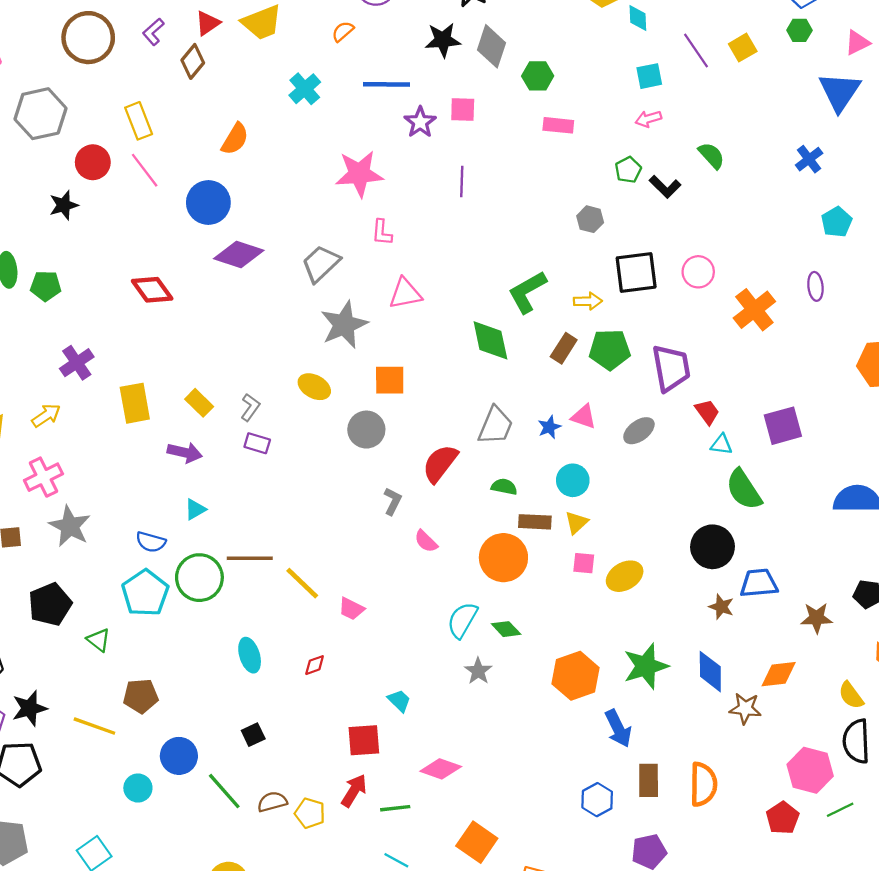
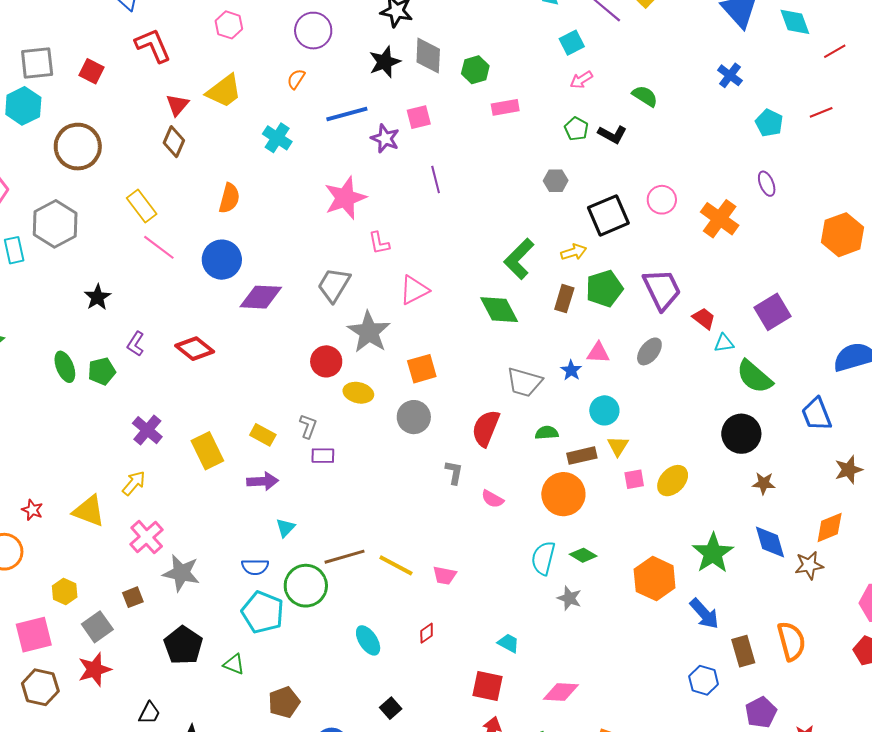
purple L-shape: (153, 32) -> (136, 344), moved
red circle: (93, 162) -> (326, 361), moved
gray trapezoid: (495, 426) -> (524, 382), turned 99
blue trapezoid: (759, 583) -> (817, 414), moved, turned -90
red square: (364, 740) -> (488, 686), turned 32

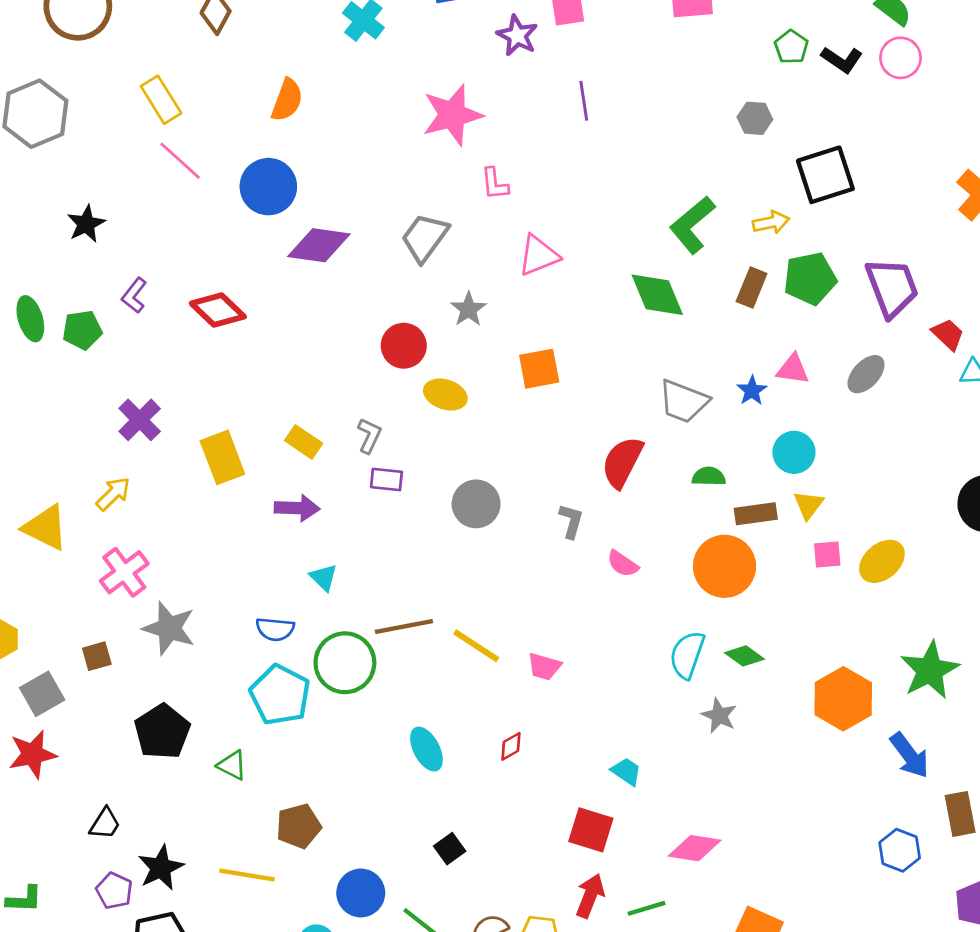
pink circle: (662, 200) -> (901, 58), moved
gray star: (369, 332) -> (469, 309), size x0.6
gray circle: (414, 417) -> (476, 504), moved
cyan triangle: (285, 528) -> (324, 577), turned -35

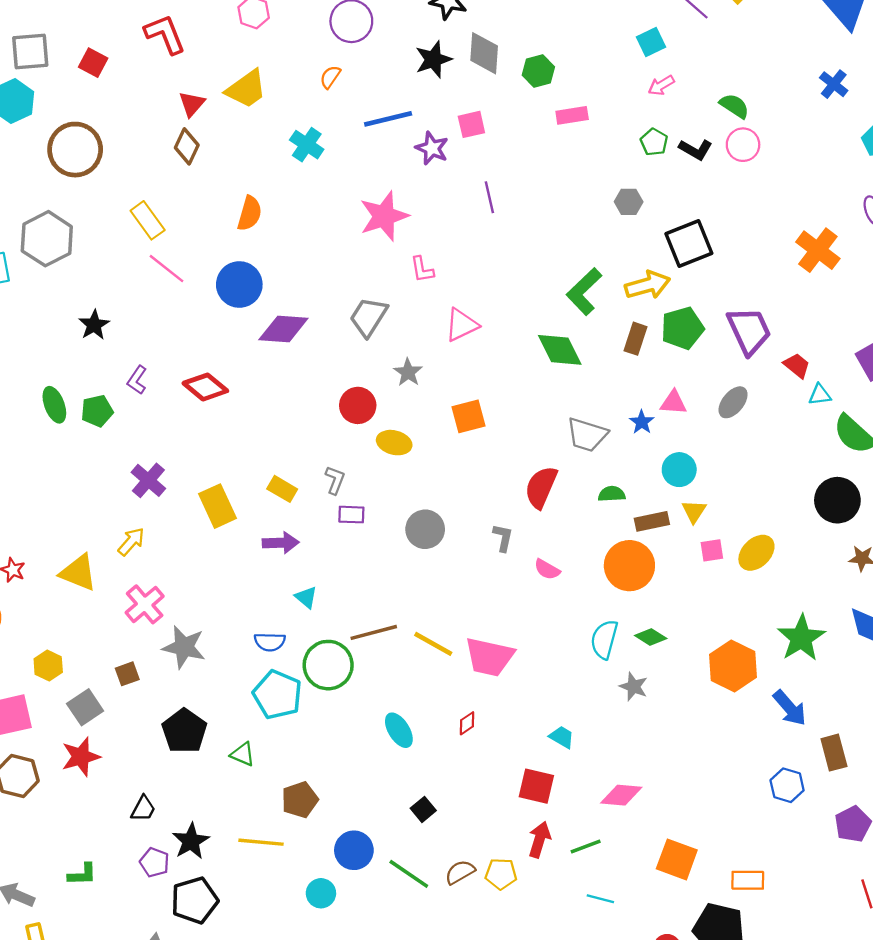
yellow arrow: (771, 222) -> (648, 285), size x1.5
pink trapezoid: (544, 667) -> (489, 657), size x1.8

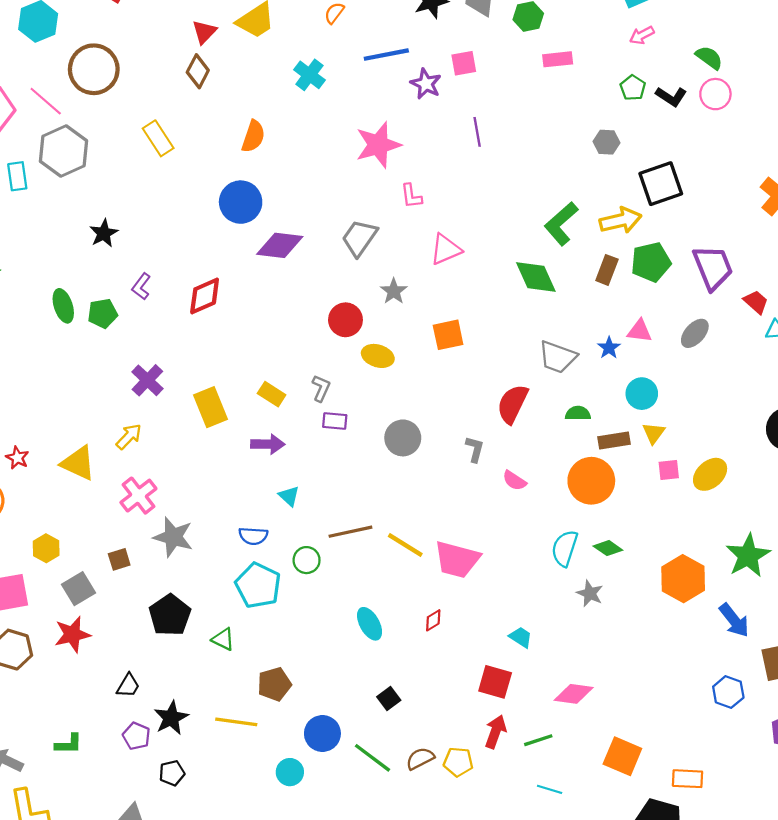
pink line: (167, 269) -> (46, 101), moved
red diamond: (205, 387) -> (205, 296), turned -66
green circle: (328, 665) -> (307, 560), size x0.6
black pentagon: (195, 900) -> (172, 773), size x0.6

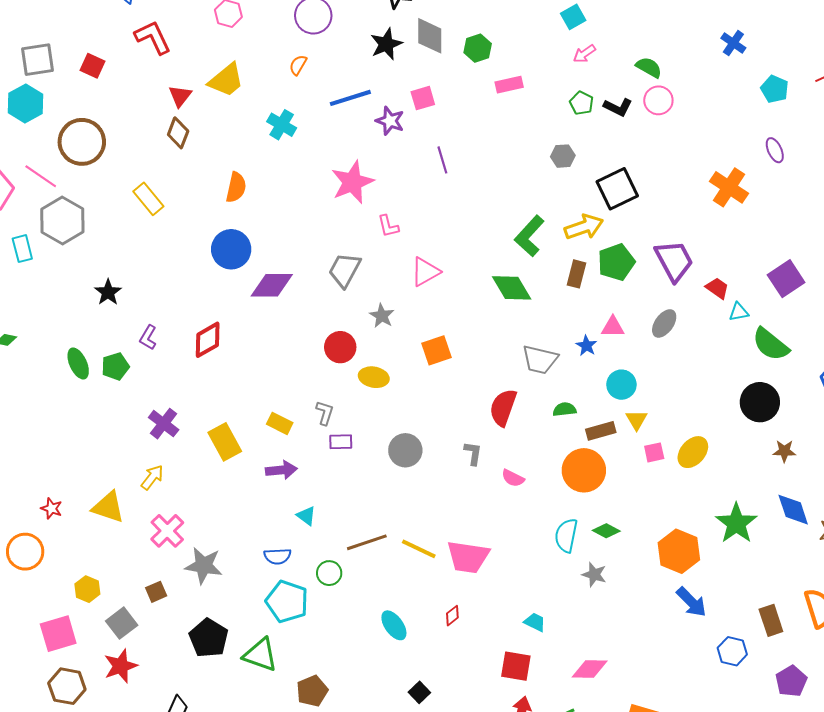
blue arrow: (734, 620) -> (691, 602), moved
green triangle: (223, 639) -> (260, 655), size x1.6

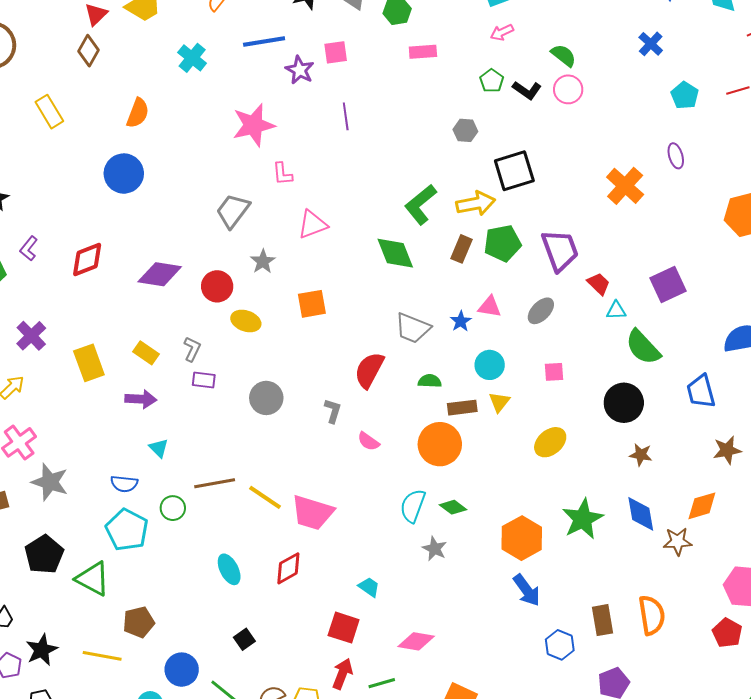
purple diamond: (272, 285) -> (160, 274), moved
pink square: (654, 452) -> (554, 372), moved
red diamond: (452, 616) -> (288, 568), size x1.6

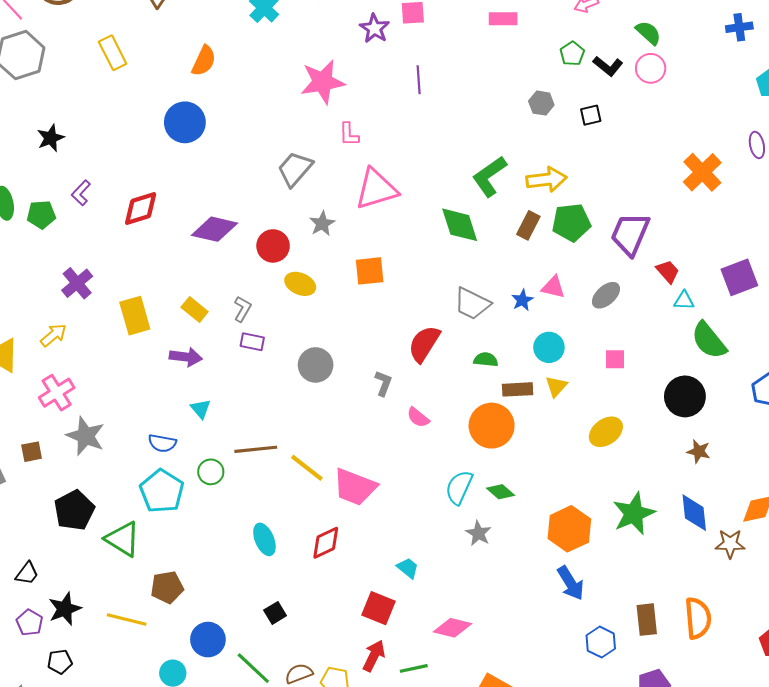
blue cross: (651, 44) -> (739, 27), turned 35
black square: (514, 171) -> (591, 115), moved, size x0.5
pink triangle: (312, 224) -> (376, 189), size x1.4
purple trapezoid: (560, 250) -> (630, 234), turned -141

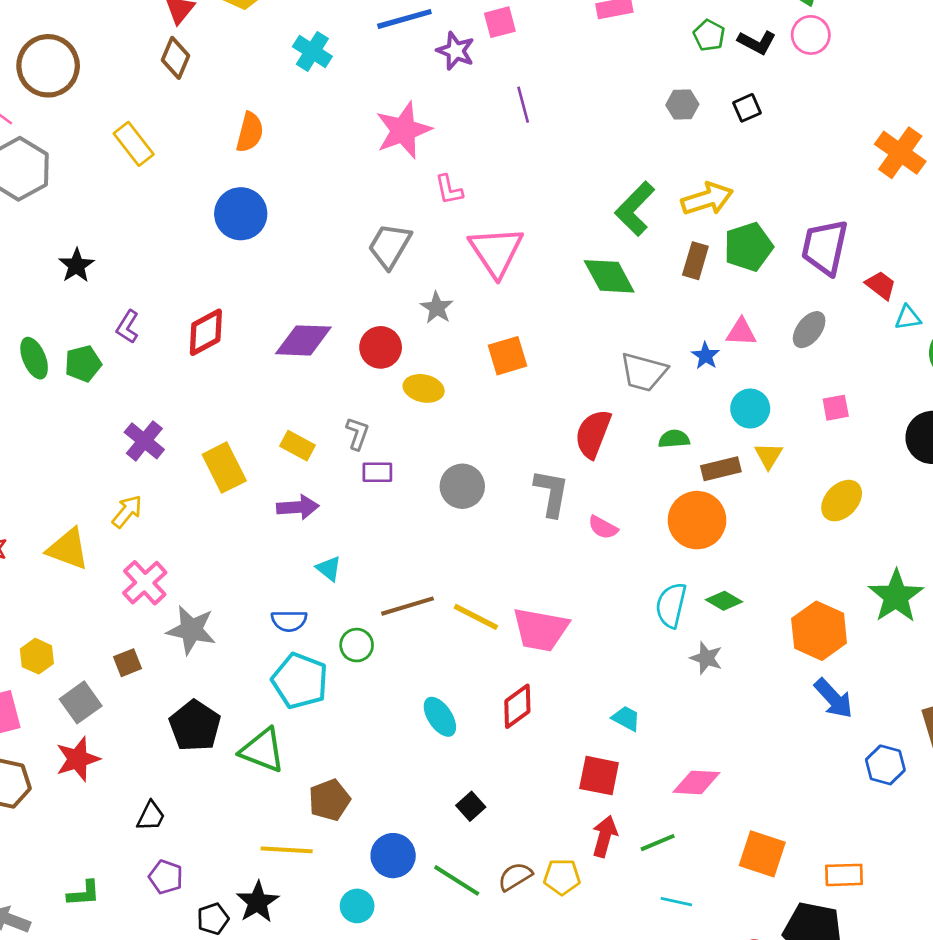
pink triangle: (376, 189) -> (496, 251), turned -36
gray L-shape: (383, 383) -> (551, 493), size x1.5
black star: (65, 609) -> (258, 902), moved

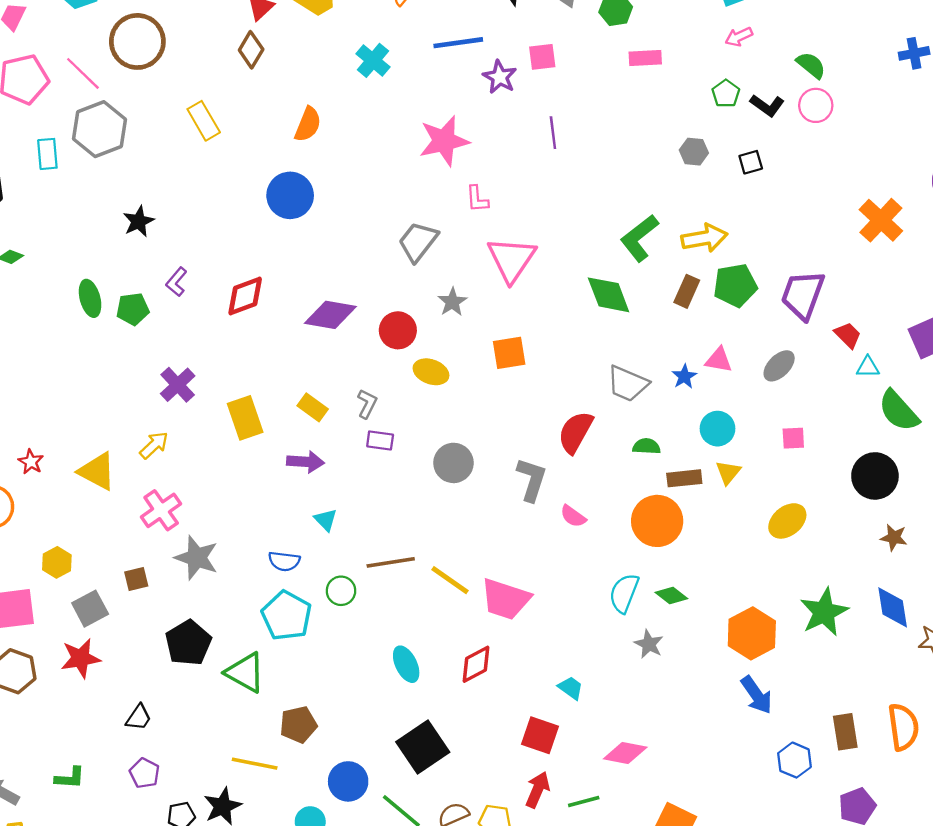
black square: (471, 806) -> (423, 747), size x2.0

